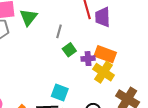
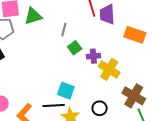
green triangle: (28, 17) -> (33, 16), turned 36
orange rectangle: (105, 54) -> (135, 35), moved

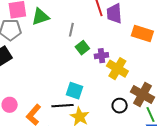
black circle: (100, 108) -> (120, 106), moved

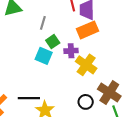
orange rectangle: (142, 34) -> (88, 30), moved, turned -45
cyan square: (75, 91) -> (44, 56), moved

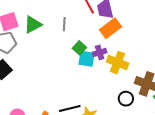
gray line: (43, 23) -> (64, 24), moved
cyan square: (44, 56) -> (86, 59), moved

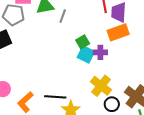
gray line: (64, 24) -> (63, 16), moved
yellow cross: (118, 63) -> (101, 86), moved

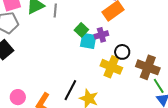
black line: (55, 97) -> (70, 90), turned -50
black circle: (112, 104) -> (122, 52), moved

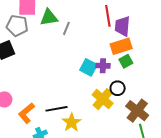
green square: (81, 30) -> (126, 61), moved
black line: (70, 90) -> (56, 109), turned 35

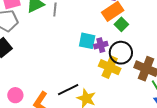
purple cross: (103, 66) -> (101, 45), moved
black circle: (118, 88) -> (121, 53), size x1.5

